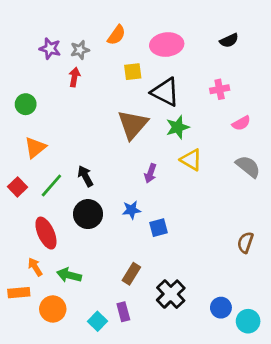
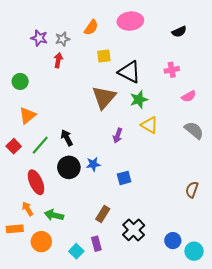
pink ellipse: (167, 45) -> (130, 21), moved
blue star: (131, 210) -> (93, 164), moved

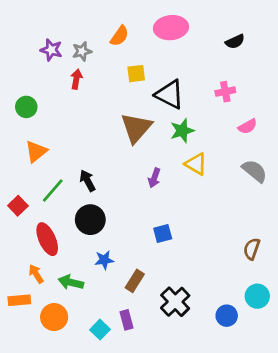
red square: (14, 146) -> (18, 206), moved
blue star: (93, 164) -> (104, 260), moved
cyan circle: (194, 251) -> (257, 296), moved

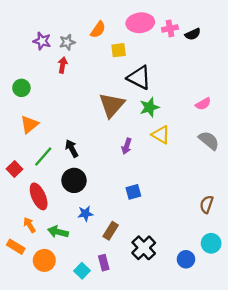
yellow square: (136, 74) -> (119, 50), moved
pink cross: (225, 92) -> (170, 28), moved
orange rectangle: (19, 300) -> (16, 247), turned 36

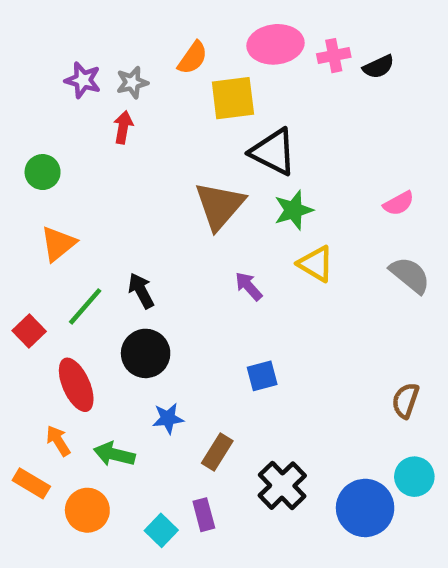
yellow square: (119, 50) -> (233, 98), size x1.5
purple arrow: (127, 146) -> (249, 286), turned 119
blue circle: (186, 259) -> (365, 508), size x1.6

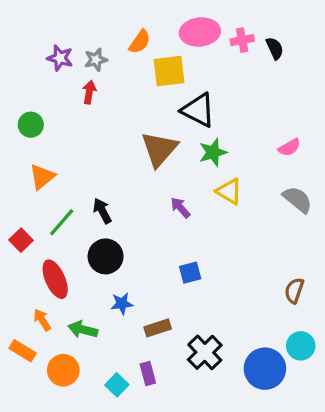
black semicircle: (379, 67) -> (275, 48), turned -90
brown rectangle: (217, 452) -> (158, 328), turned 40

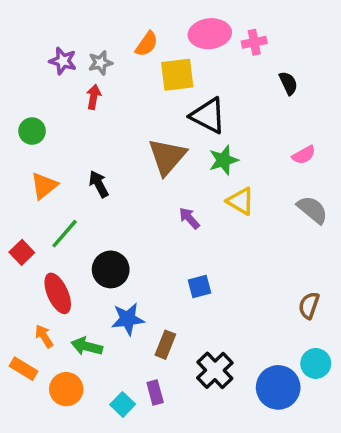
black semicircle: (275, 48) -> (288, 83), moved
black arrow: (102, 211) -> (99, 184), moved
blue star: (122, 304) -> (128, 319), size x1.4
brown rectangle: (158, 328) -> (165, 345), turned -50

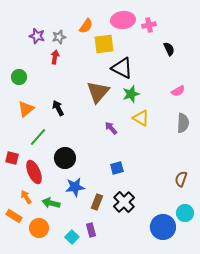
gray semicircle: (312, 210) -> (183, 123), turned 54
red square: (22, 252) -> (12, 158), moved, turned -32
black cross: (215, 370) -> (124, 202), moved

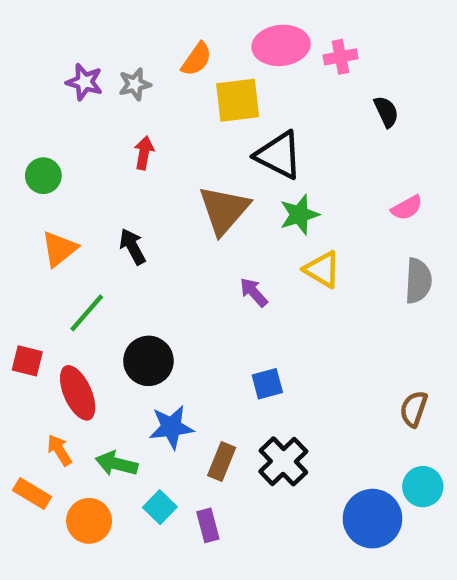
red arrow: (55, 57) -> (144, 153), moved
cyan square: (72, 237) -> (160, 507), moved

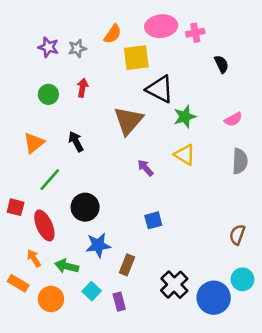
green circle: (43, 176) -> (48, 94), moved
green star: (299, 215) -> (185, 117), moved
black cross: (283, 461) -> (174, 285), moved

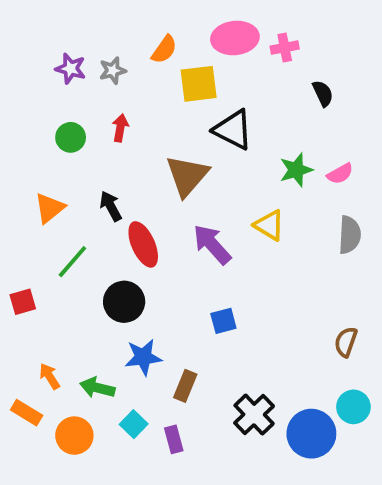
green star: (185, 117) -> (296, 170), moved
purple arrow: (145, 168) -> (212, 244), size x1.6
red square: (16, 207) -> (23, 302), turned -30
red ellipse: (44, 226) -> (143, 244), moved

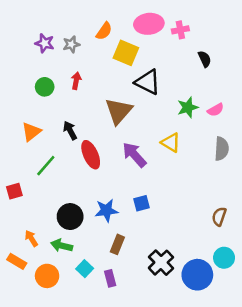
yellow square: (199, 84) -> (126, 53), turned 30
black circle: (124, 302) -> (70, 217), moved
blue star: (143, 357) -> (106, 210), moved

